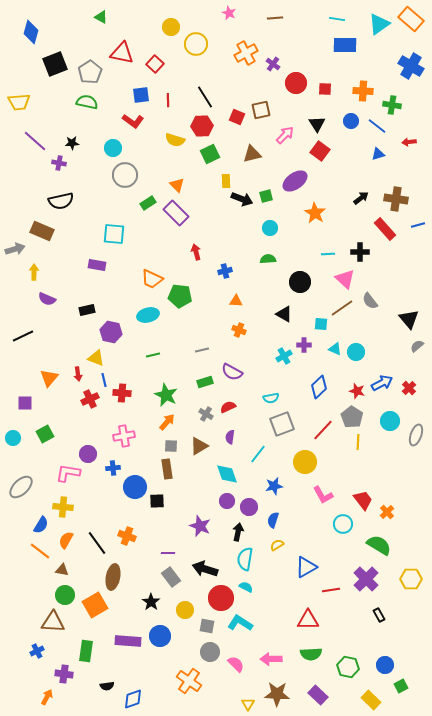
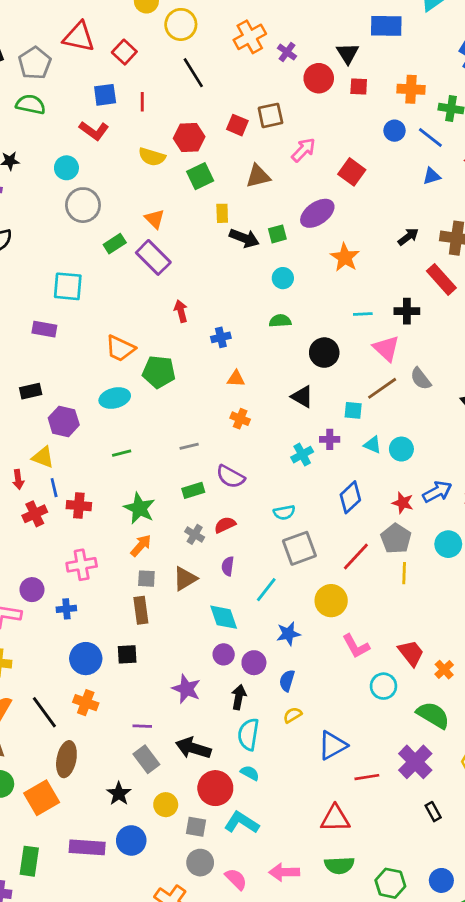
black line: (205, 97) -> (193, 73), moved
black triangle: (317, 124) -> (348, 53), moved
blue circle: (135, 487) -> (86, 659), moved

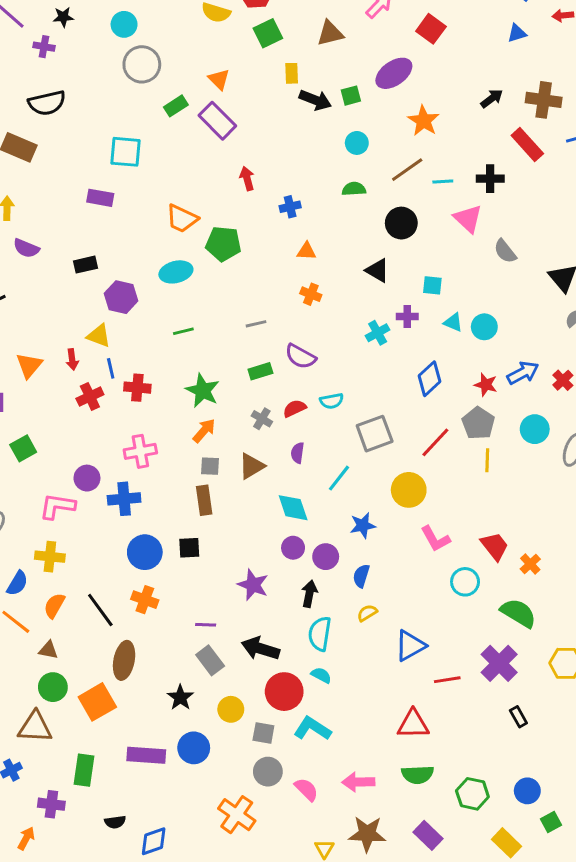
brown line: (382, 388) -> (407, 170), moved
cyan semicircle: (284, 512) -> (332, 401), moved
blue cross: (66, 609) -> (124, 499), size x1.5

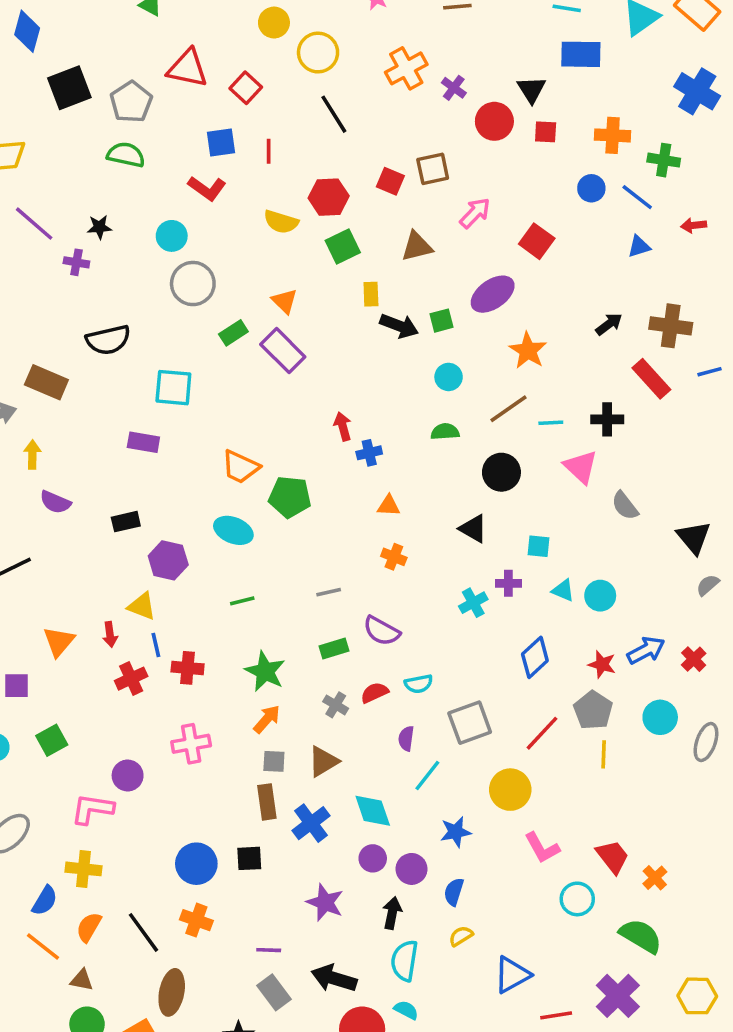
black semicircle: (47, 103) -> (108, 340), moved
red arrow: (247, 179) -> (343, 426), moved
cyan ellipse: (176, 272) -> (233, 530), turned 36
purple semicircle: (298, 453) -> (406, 738), moved
blue cross: (124, 499) -> (311, 823), moved, turned -32

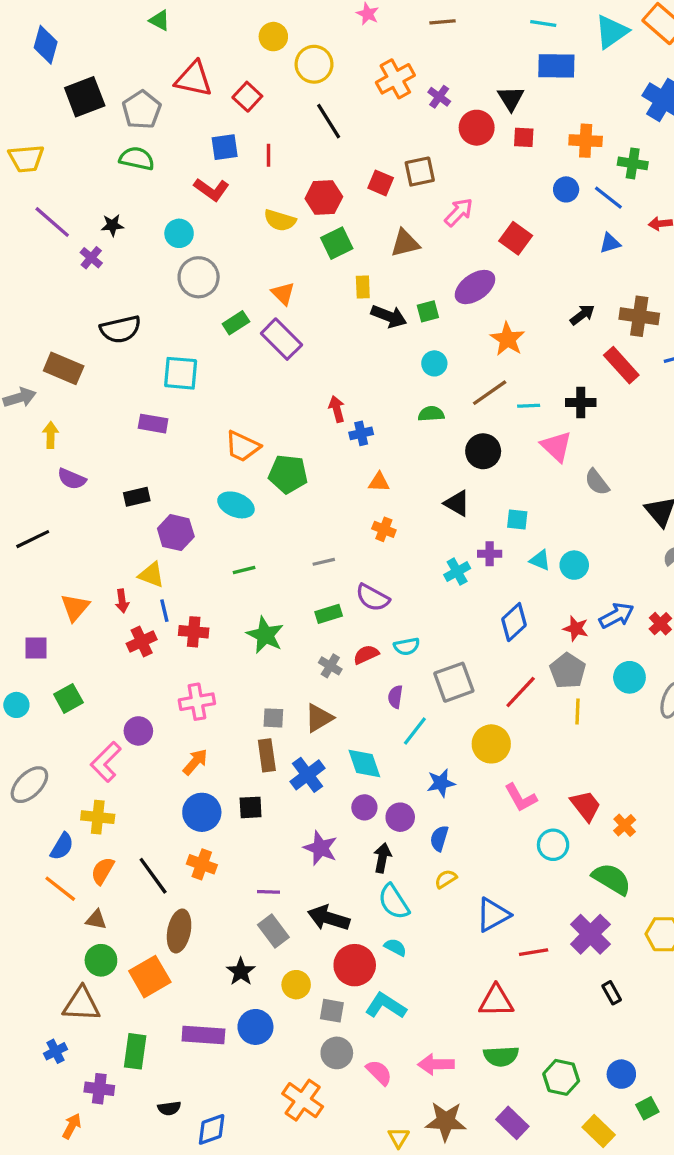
purple cross: (76, 262) -> (91, 258), turned 30
orange arrow: (267, 719) -> (195, 762), moved
pink L-shape: (92, 809) -> (106, 762), turned -54
cyan semicircle: (404, 961) -> (394, 902), turned -42

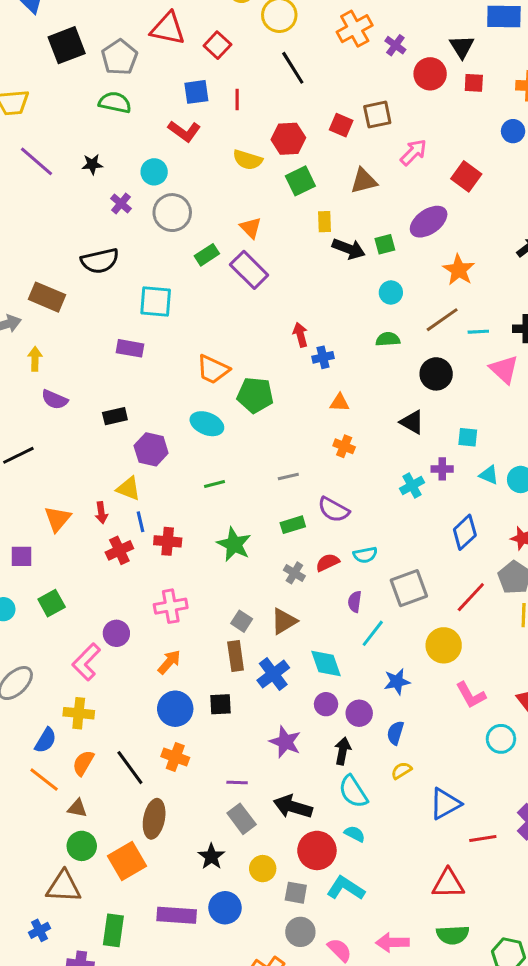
purple cross: (91, 258) -> (121, 204), moved
gray square: (273, 718) -> (242, 621), turned 30

